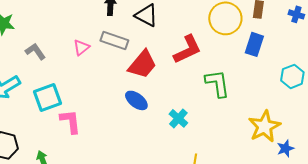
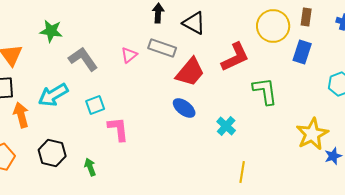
gray L-shape: (35, 51) -> (83, 59), size x1.4
cyan square: (47, 97) -> (95, 105), size x0.7

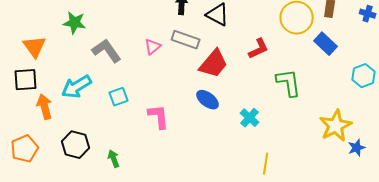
blue rectangle: (302, 52) -> (326, 44), turned -65
red L-shape: (235, 57) -> (259, 49), size x0.7
pink L-shape: (118, 129) -> (159, 117), moved

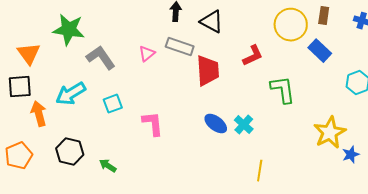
green star: (75, 23) -> (69, 30), size x1.4
red trapezoid: (214, 64) -> (208, 71), turned -44
blue ellipse: (208, 100) -> (216, 124), moved
green arrow: (114, 159) -> (108, 166), turned -36

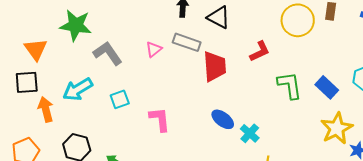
blue rectangle: (320, 51) -> (327, 87), moved
cyan cross: (244, 125) -> (250, 133), moved

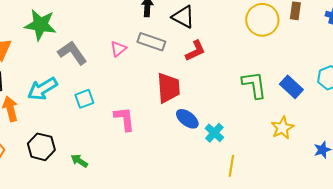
red L-shape: (260, 51) -> (195, 51), moved
red trapezoid: (215, 66) -> (168, 88), moved
yellow star: (337, 128) -> (282, 128), moved, size x0.7

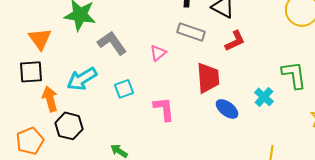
pink triangle: (118, 49) -> (158, 53), moved
cyan cross: (214, 133) -> (264, 97), moved
black hexagon: (41, 147) -> (69, 126), moved

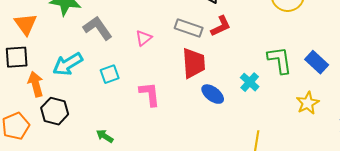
gray rectangle: (191, 32) -> (189, 28), moved

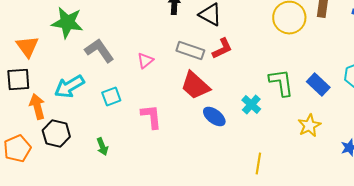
red trapezoid: (194, 63) -> (195, 86), turned 136
green arrow: (105, 136) -> (102, 147), moved, turned -144

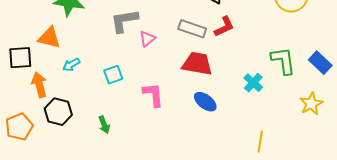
orange triangle: (27, 47) -> (49, 38), moved, turned -40
gray L-shape: (99, 51) -> (124, 21), moved, turned -64
red trapezoid: (195, 86) -> (197, 64), turned 148
cyan arrow: (69, 87) -> (71, 65), size x0.6
blue ellipse: (214, 117) -> (205, 102), moved

